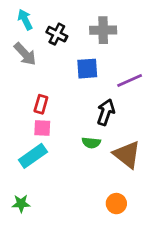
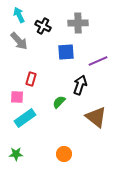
pink square: (42, 128) -> (17, 97), moved
green semicircle: (91, 143) -> (59, 102), moved, turned 128
orange circle: (116, 204) -> (64, 154), moved

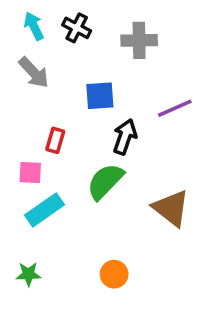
black cross: (43, 26) -> (77, 28), moved
blue square: (66, 52) -> (100, 96), moved
black arrow: (80, 85) -> (125, 137), moved
green semicircle: (59, 102) -> (105, 181), size x1.6

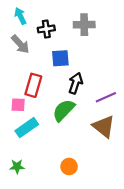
black cross: (77, 28) -> (46, 29), moved, turned -35
purple line: (175, 108) -> (106, 97), moved
red rectangle: (55, 140) -> (33, 85), size x1.5

